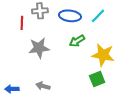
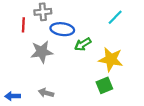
blue ellipse: (70, 16) -> (62, 29), moved
cyan line: (98, 16) -> (115, 17), moved

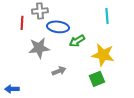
cyan line: (115, 17) -> (107, 16), turned -49
gray arrow: (46, 93) -> (59, 71), moved, turned 144

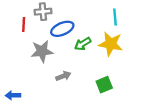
blue ellipse: (58, 27) -> (62, 29), turned -30
yellow star: (103, 55) -> (111, 44), moved

